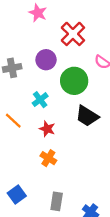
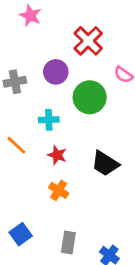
pink star: (38, 13) -> (30, 16), moved
cyan cross: (40, 100) -> (49, 120), turned 35
black trapezoid: (87, 116) -> (105, 164), moved

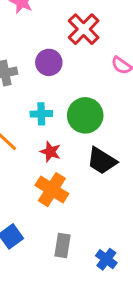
green circle: (90, 97) -> (85, 115), moved
orange cross: (59, 190) -> (52, 190), size x1.5

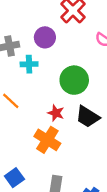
cyan cross: (41, 114) -> (29, 64), moved
red star: (50, 152) -> (56, 113), moved

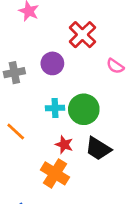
cyan cross: (29, 64) -> (55, 108), moved

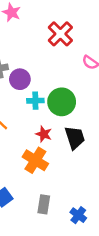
purple circle: (52, 63) -> (20, 79), moved
black trapezoid: (98, 149) -> (75, 138), turned -140

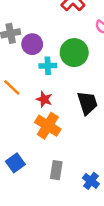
green circle: (62, 102) -> (74, 53), moved
red star: (44, 134) -> (44, 99), moved

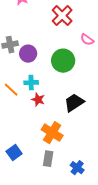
cyan cross: (48, 66) -> (31, 83), moved
black trapezoid: (87, 103) -> (74, 103), turned -105
orange cross: (48, 126) -> (52, 133), moved

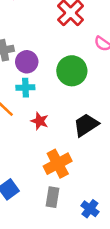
cyan cross: (31, 83) -> (25, 88), moved
orange cross: (52, 133) -> (58, 164), turned 30

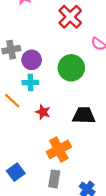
black trapezoid: (86, 125) -> (84, 115), turned 35

